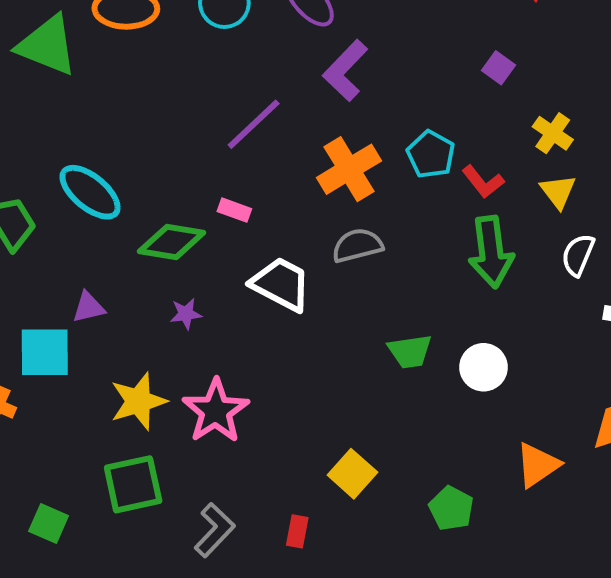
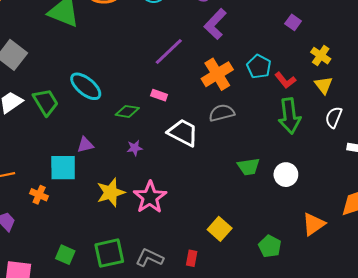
green diamond: (172, 242) -> (127, 111), size x0.7
green square: (133, 484) -> (109, 253), moved
gray L-shape: (214, 530) -> (150, 258), turned -108

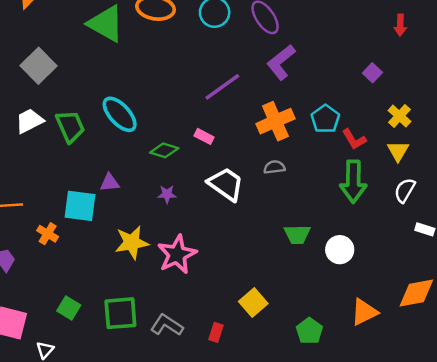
gray semicircle: (222, 113) -> (274, 167), size x0.7

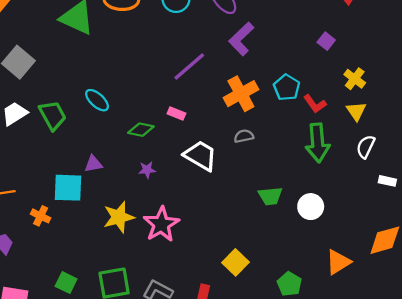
cyan ellipse: (120, 114) -> (97, 100), size x0.7

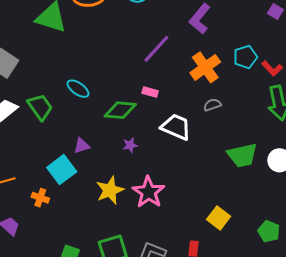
cyan pentagon: (287, 87) -> (245, 57), turned 30
green diamond: (141, 130) -> (120, 110), size x1.4
cyan square: (68, 188) -> (62, 170), turned -32
green trapezoid: (270, 196) -> (242, 155), size x1.4

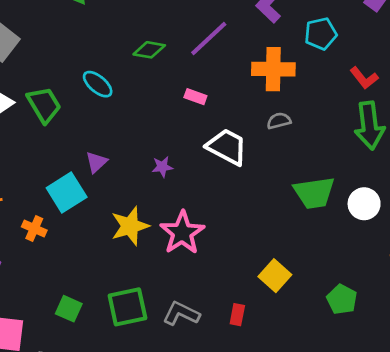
cyan pentagon: (245, 57) -> (321, 34), moved
orange cross: (205, 67) -> (273, 69), turned 32
green diamond: (120, 110) -> (149, 50), moved, size x0.7
purple triangle: (82, 146) -> (96, 162), turned -30

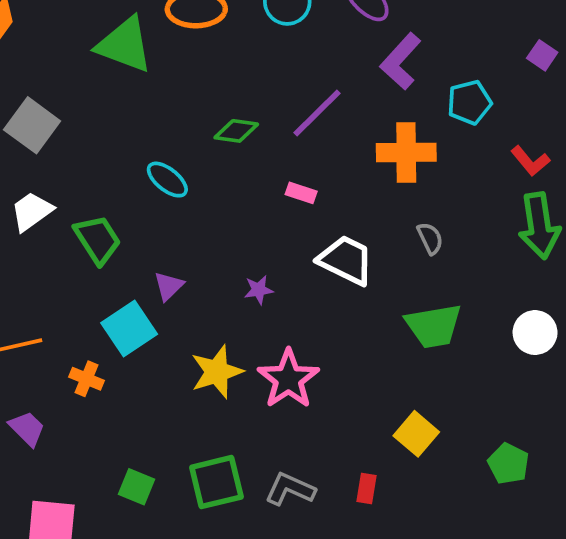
green trapezoid: (44, 105) -> (97, 240), moved
gray semicircle: (279, 121) -> (430, 238), moved, turned 80
green trapezoid: (314, 193) -> (434, 326), moved

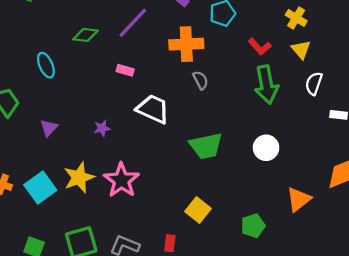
cyan ellipse: (167, 180) -> (46, 65), turned 30
gray semicircle: (430, 238) -> (200, 80), moved
cyan square: (129, 329) -> (40, 188), moved
green pentagon: (508, 464) -> (253, 226), turned 30

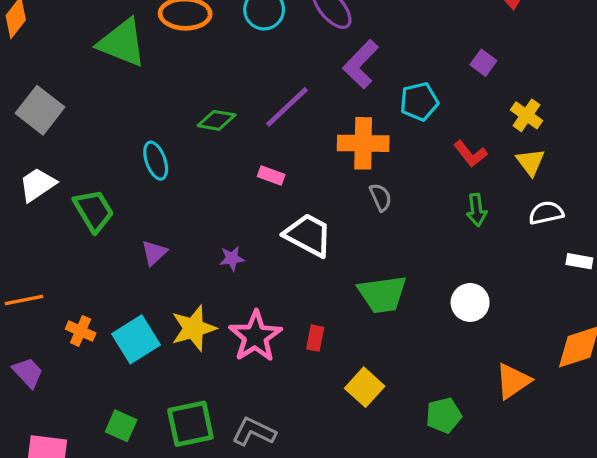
white semicircle: (314, 83) -> (546, 213), turned 55
green arrow: (266, 85) -> (477, 210), size x0.6
red rectangle: (170, 243) -> (315, 338), moved

